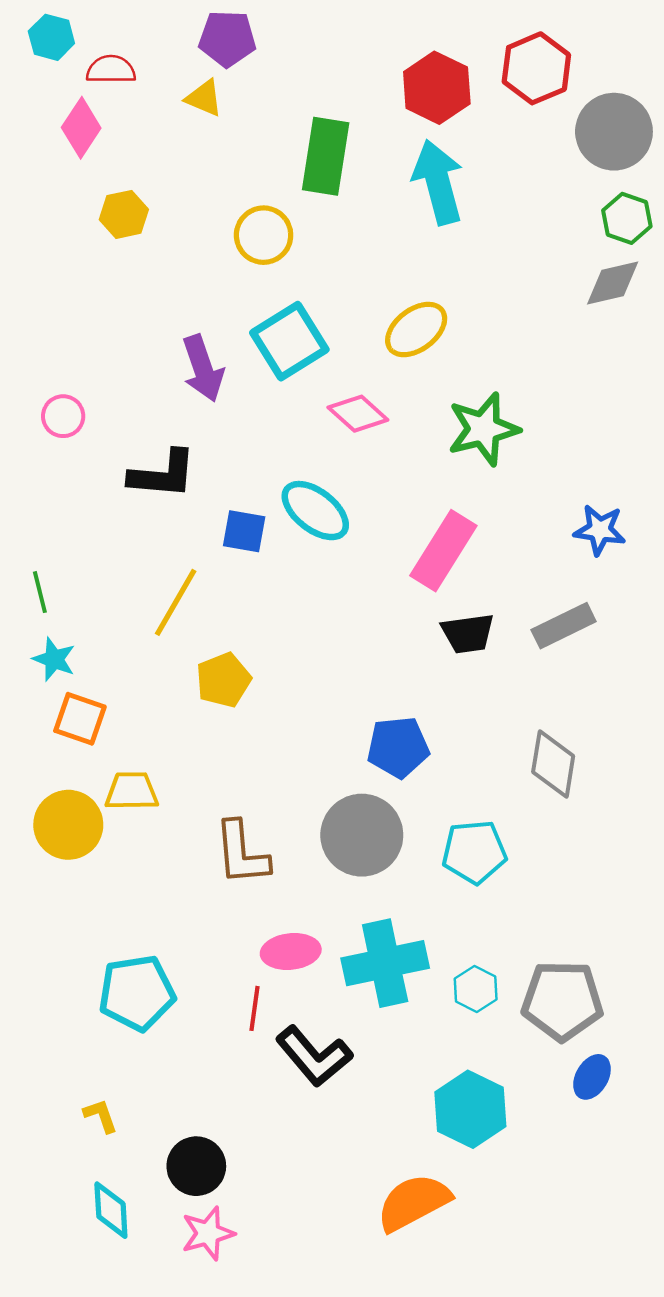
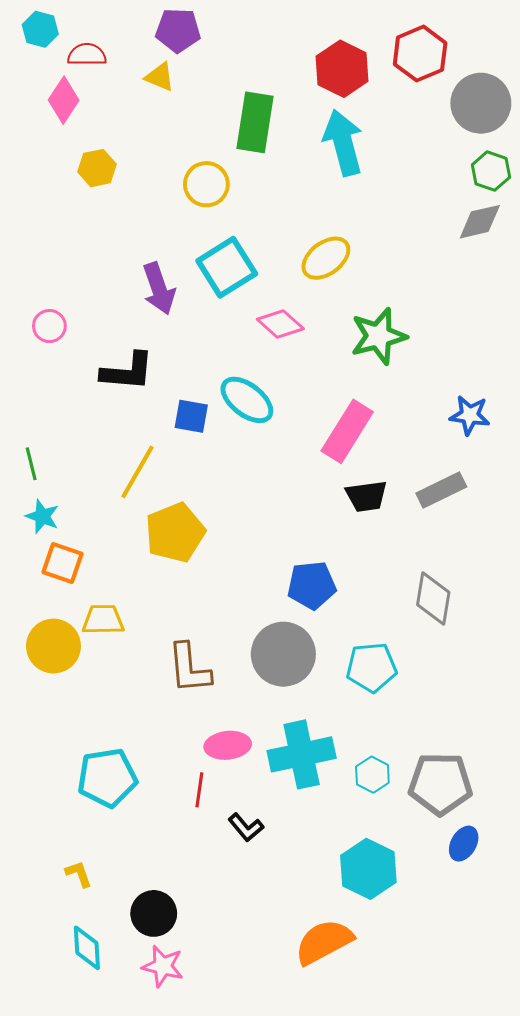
yellow pentagon: (223, 680) -> (175, 533), size x1.4
black L-shape: (314, 1056) -> (246, 827), size x0.6
pink star: (208, 1233) -> (163, 966), turned 30

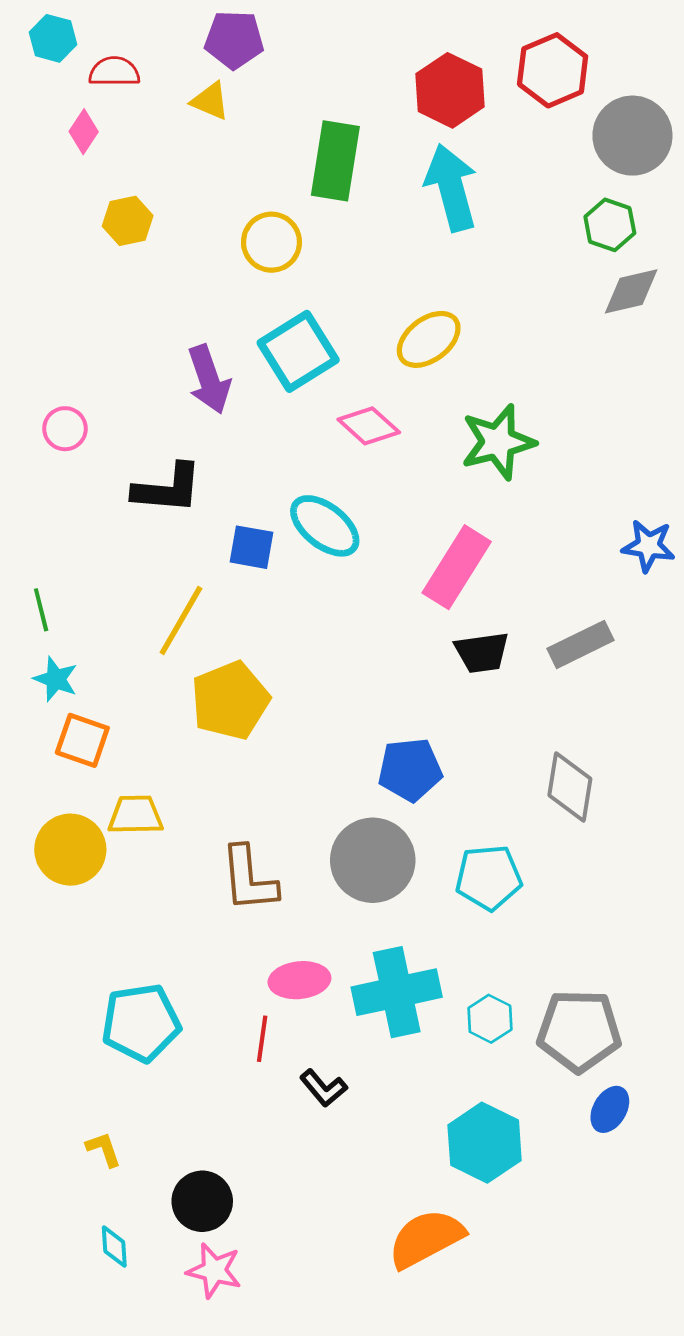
pink diamond: (64, 100) -> (84, 132), size x0.7
green hexagon: (491, 171) -> (610, 225), moved
blue star: (470, 415) -> (648, 546), moved
cyan diamond: (87, 948) -> (114, 1247), size x0.7

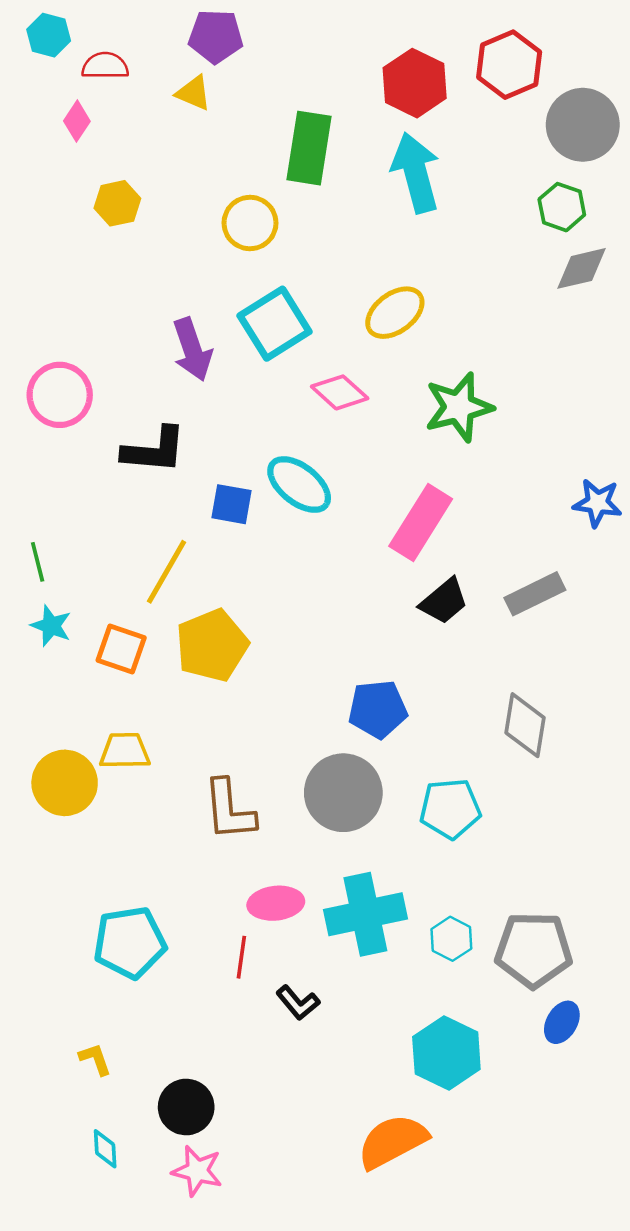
pink circle: (65, 429) -> (60, 395), size x1.6
black trapezoid: (482, 652) -> (444, 601), turned -32
orange square: (82, 740) -> (121, 649), moved

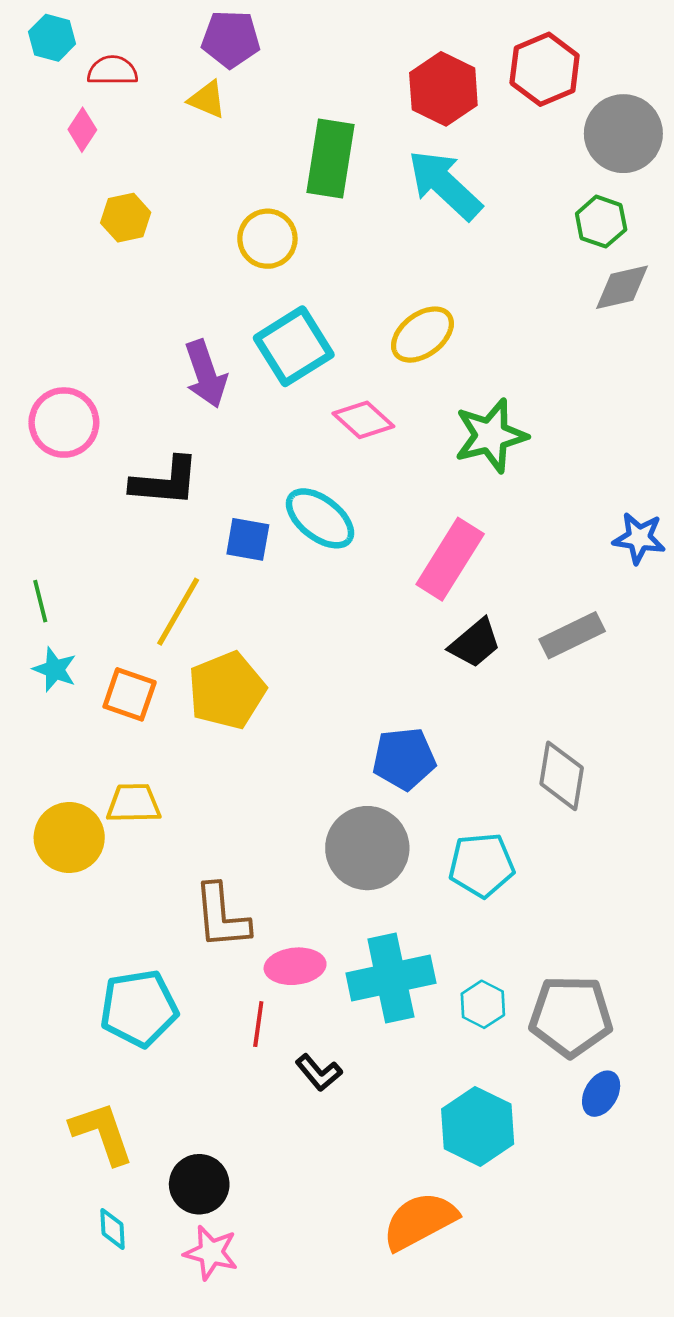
cyan arrow: (416, 173) -> (445, 185), turned -32
brown L-shape: (229, 810) -> (222, 916), moved
yellow L-shape: (95, 1059) -> (102, 1133), size x1.8

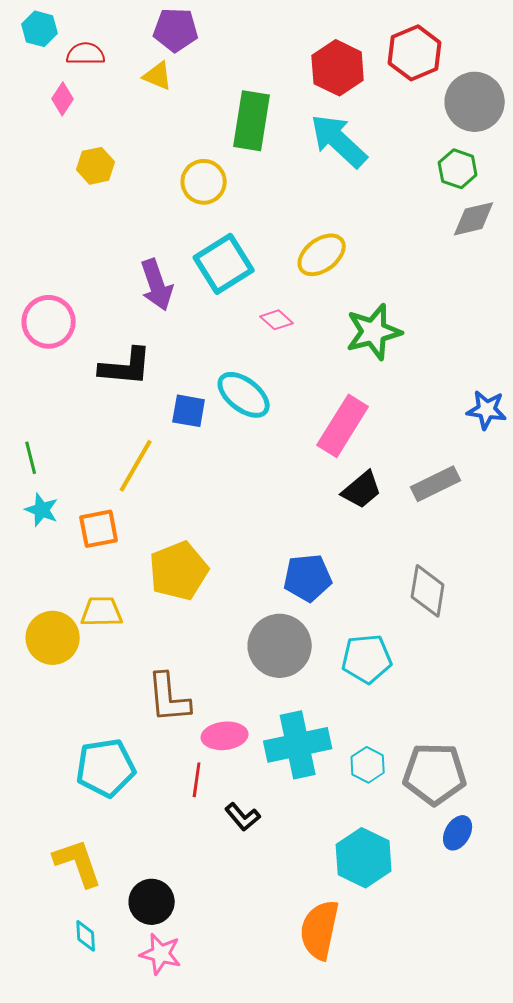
pink diamond: (363, 420) -> (277, 320), size x0.7
yellow pentagon: (227, 690) -> (179, 571), moved
orange square: (130, 694) -> (99, 529), turned -30
orange semicircle: (420, 1221) -> (320, 930), turned -50

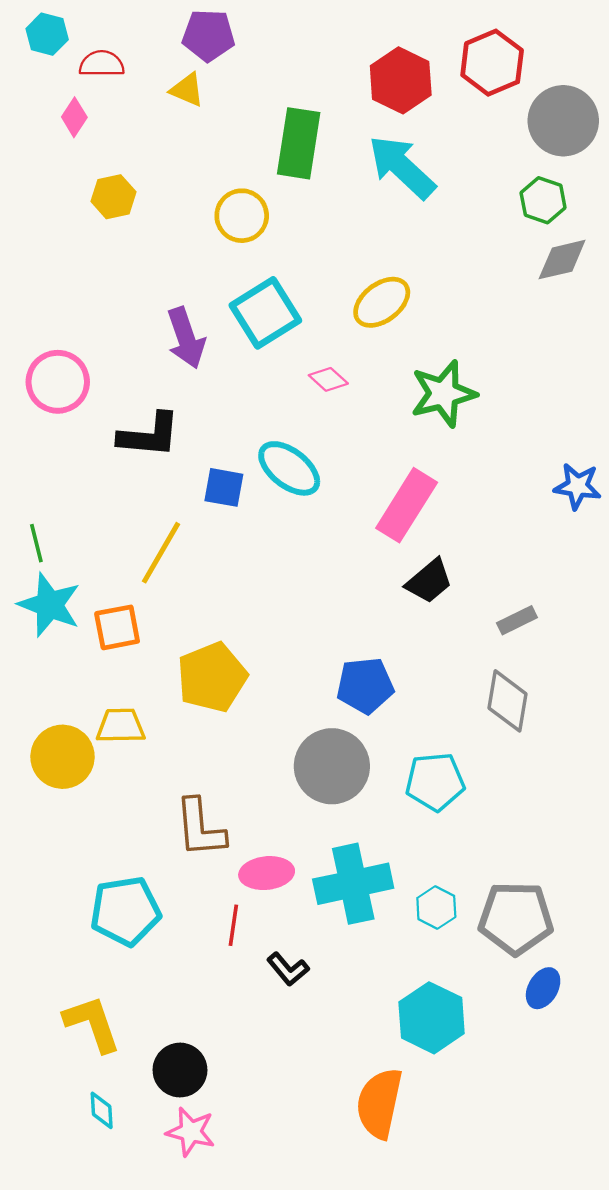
gray rectangle: (436, 484) -> (517, 620), moved, size x0.7
cyan star: (42, 510) -> (49, 605), size x1.6

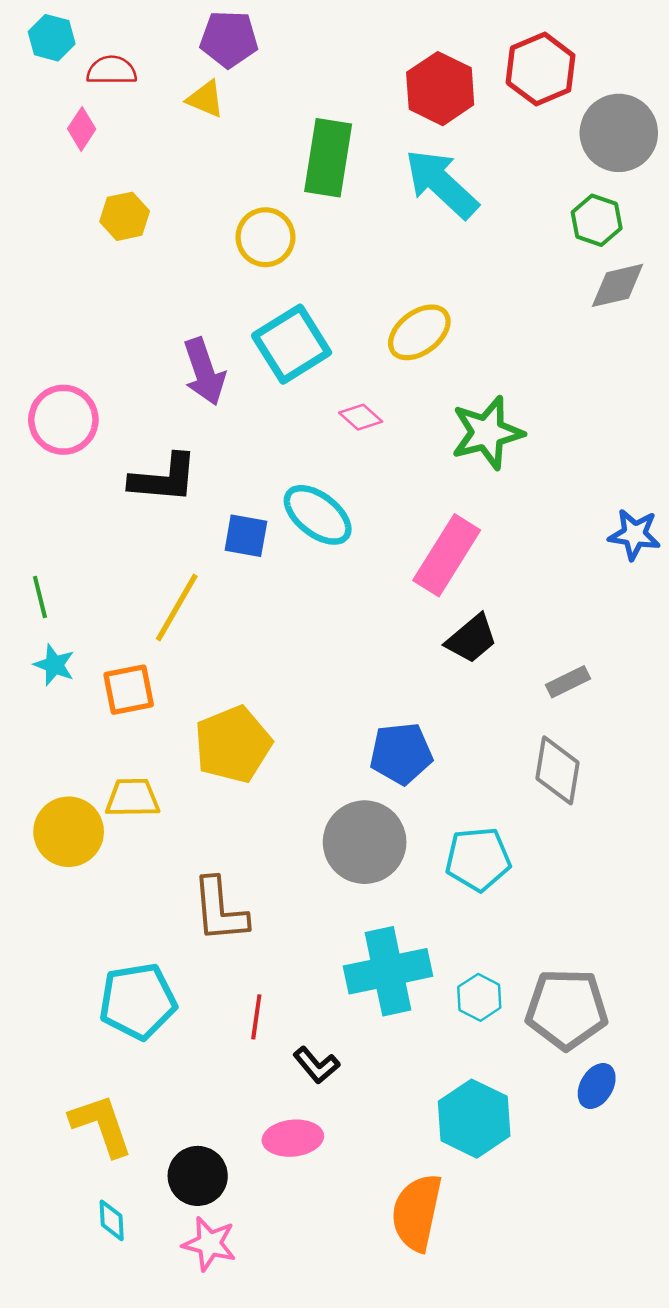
cyan star: (49, 605) -> (54, 665), size x0.6
pink ellipse: (267, 873) -> (293, 1138), moved

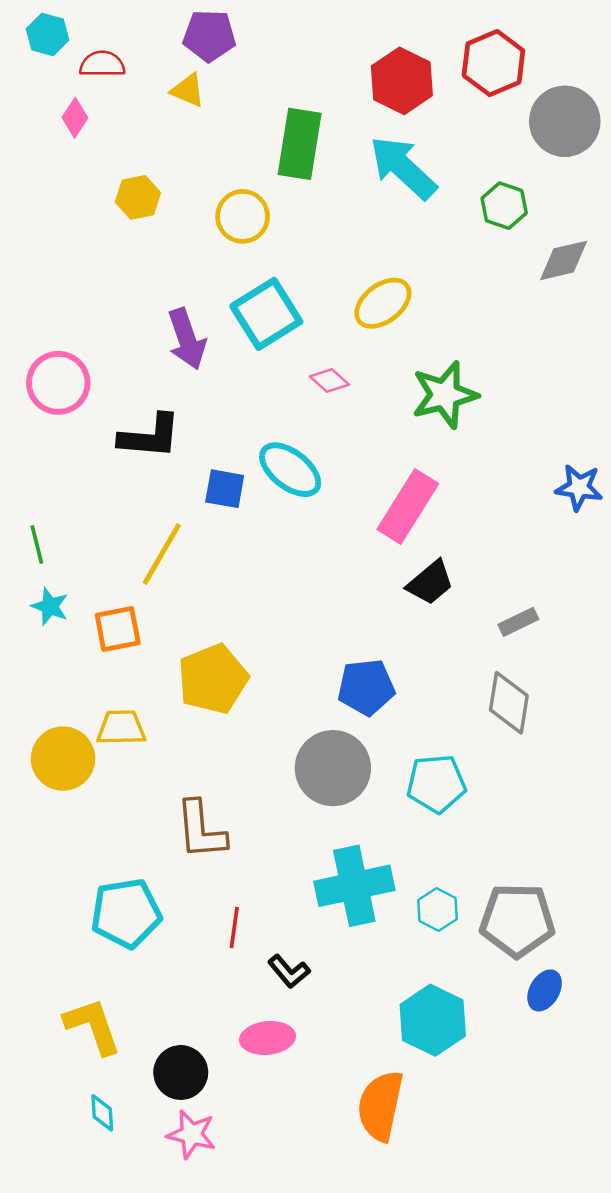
yellow hexagon: (125, 216) -> (138, 197), moved
green hexagon: (597, 220) -> (504, 206), moved

